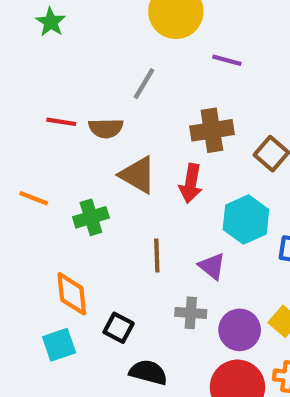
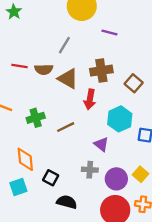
brown triangle: (138, 175) -> (68, 79), moved
brown line: (157, 256) -> (66, 127), moved, turned 66

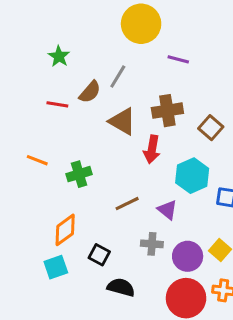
green star: (14, 12) -> (59, 56), moved
brown semicircle: (44, 69) -> (90, 92), moved, turned -48
brown line: (66, 127) -> (127, 204), moved
orange diamond: (25, 159) -> (65, 230), turned 60

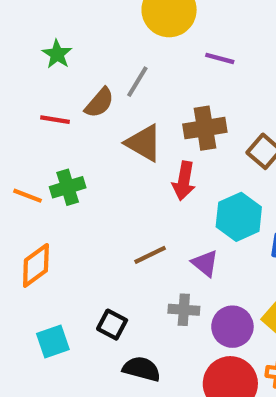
green cross: (79, 174) -> (68, 187), moved
orange diamond: (65, 230) -> (36, 265), moved

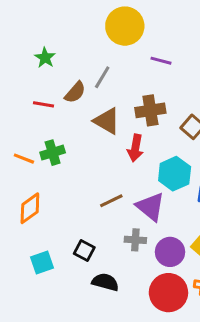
purple triangle: (205, 263) -> (150, 207), size x1.5

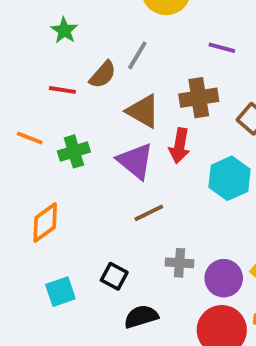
purple line: (161, 61) -> (222, 48), moved
orange line: (24, 159) -> (30, 138), moved
purple triangle: (150, 207) -> (135, 161), moved
black semicircle: (105, 282) -> (141, 317), turned -32

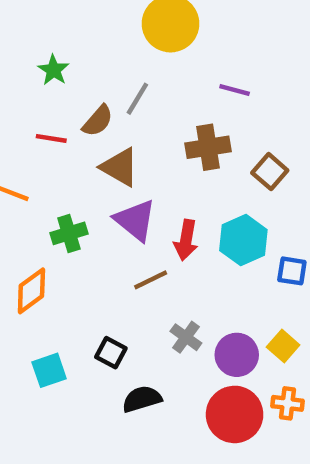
brown triangle: (143, 111) -> (120, 167), moved
red arrow: (180, 146) -> (186, 240), moved
green cross: (74, 151) -> (69, 233), moved
gray cross: (180, 263) -> (186, 337), turned 32

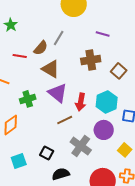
green star: (53, 70) -> (11, 25), moved
gray cross: (186, 337) -> (81, 146), size x1.5
purple circle: (237, 355) -> (104, 130), moved

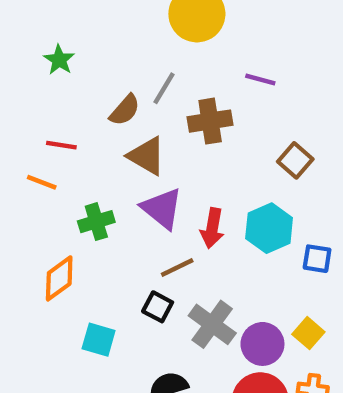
red line: (20, 56) -> (61, 145), moved
brown cross: (91, 60) -> (210, 121), moved
purple circle: (104, 130) -> (262, 344), moved
black square: (47, 153) -> (158, 307), moved
cyan square: (19, 161) -> (99, 340), moved, turned 35

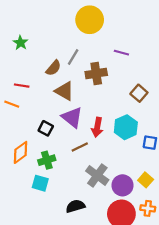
green cross: (96, 222) -> (47, 160), moved
black square: (158, 307) -> (46, 128), moved

